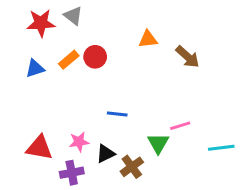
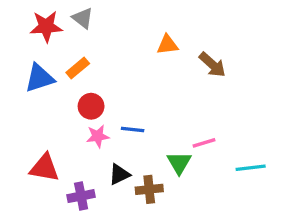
red circle: (95, 57) -> (91, 106), moved
blue triangle: (35, 69) -> (39, 78), size x1.4
pink star: (79, 142) -> (98, 136), moved
brown cross: (132, 167) -> (149, 189), turned 30

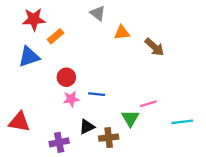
gray triangle: (83, 18) -> (98, 13), moved
orange rectangle: (78, 68) -> (56, 36), moved
red triangle: (44, 168) -> (19, 122), moved

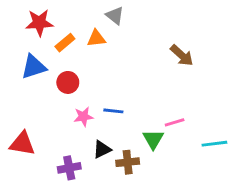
orange triangle: (122, 33) -> (96, 38), moved
red circle: (66, 77) -> (68, 82), moved

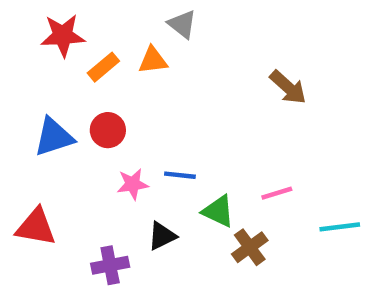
blue triangle: (34, 67) -> (54, 137), moved
green triangle: (153, 139) -> (218, 211), moved, turned -35
brown cross: (128, 162) -> (250, 247), moved, turned -30

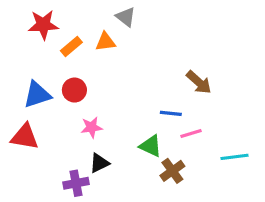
brown arrow: (288, 87) -> (199, 82), moved
blue line: (180, 175) -> (171, 113), moved
red triangle: (36, 227) -> (25, 137), moved
black triangle: (162, 236) -> (99, 163), moved

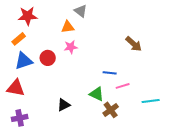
orange rectangle: (71, 46) -> (19, 39), moved
brown arrow: (199, 82) -> (134, 44), moved
pink star: (92, 127) -> (71, 47), moved
purple cross: (76, 183) -> (20, 118), moved

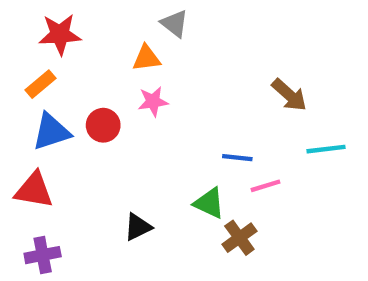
cyan line: (151, 101) -> (326, 149), moved

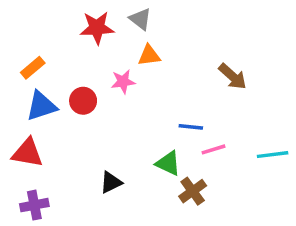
red star: (60, 34) -> (97, 28), moved
orange triangle: (146, 58) -> (149, 56), moved
cyan line: (326, 149) -> (273, 155), moved

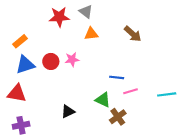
brown arrow: (233, 76) -> (133, 34), moved
pink star: (123, 82) -> (72, 59), moved

